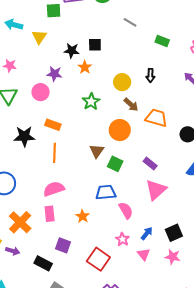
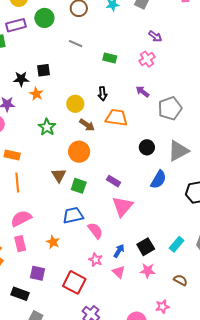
orange trapezoid: (156, 118) -> (116, 118), moved

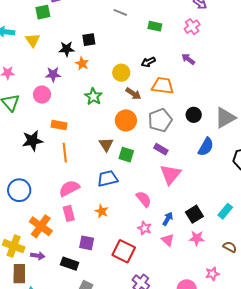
black arrow: (103, 94) -> (148, 62), turned 72
gray pentagon: (170, 108) -> (160, 120), moved
blue trapezoid: (73, 215) -> (107, 179), moved

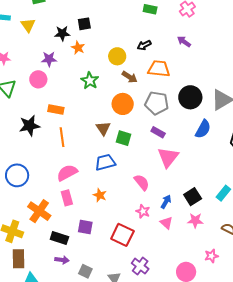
black circle: (194, 115) -> (190, 97), size x1.5
gray pentagon: (160, 120) -> (157, 103), turned 30
purple arrow: (38, 256) -> (62, 260), moved
black rectangle: (70, 264) -> (59, 238), moved

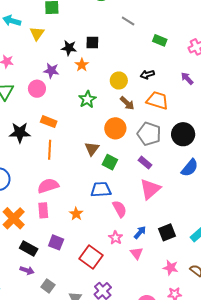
blue trapezoid: (105, 162) -> (101, 190), moved
pink star: (195, 221) -> (171, 268), moved

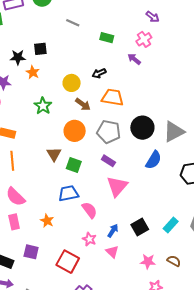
purple arrow: (187, 78) -> (134, 59), moved
pink semicircle: (48, 186) -> (16, 197), turned -110

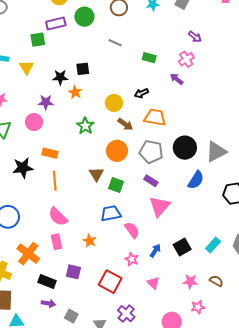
pink triangle: (112, 252) -> (153, 283), moved

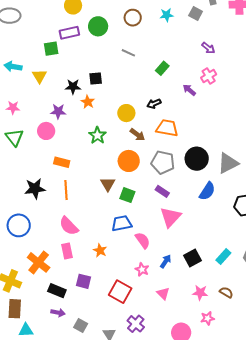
green rectangle: (149, 58) -> (162, 68), turned -64
pink cross: (186, 59) -> (209, 76), moved
black star: (23, 168) -> (35, 189), moved

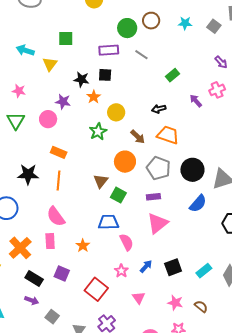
green circle: (98, 26) -> (127, 28), moved
purple rectangle: (69, 33) -> (109, 50), moved
yellow circle: (126, 113) -> (116, 112), moved
purple rectangle: (162, 191) -> (153, 197), turned -48

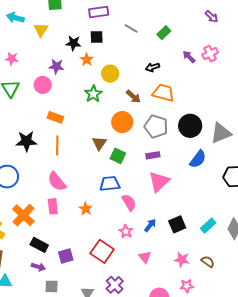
gray line: (141, 55) -> (131, 28), moved
pink cross: (217, 90) -> (210, 54), moved
purple square: (62, 273) -> (66, 256), moved, turned -35
gray square: (52, 317) -> (52, 286), moved, turned -32

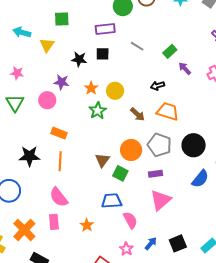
purple arrow: (189, 57) -> (185, 68), moved
orange star: (87, 60) -> (91, 88), moved
orange circle: (122, 122) -> (131, 150), moved

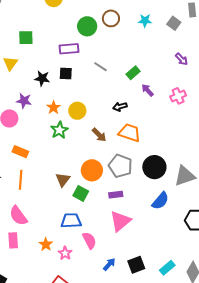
pink star: (126, 249) -> (65, 253), moved

